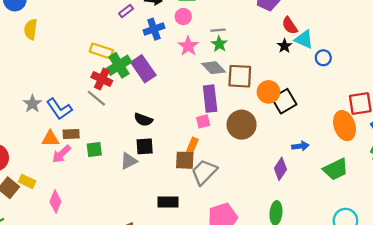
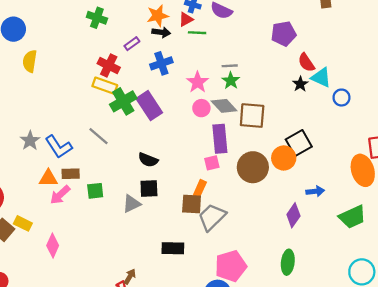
pink circle: (183, 17) -> (201, 108), moved
red cross: (102, 79) -> (109, 66), moved
orange circle: (268, 92) -> (284, 158), moved

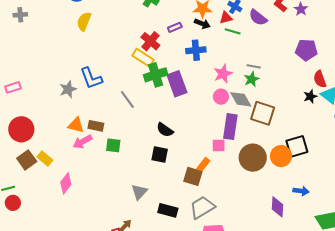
blue L-shape: (59, 147) -> (91, 78), moved
gray triangle: (132, 204) -> (139, 192), moved, turned -36
purple diamond: (293, 215) -> (278, 207), turned -45
gray trapezoid: (212, 217) -> (202, 207), moved

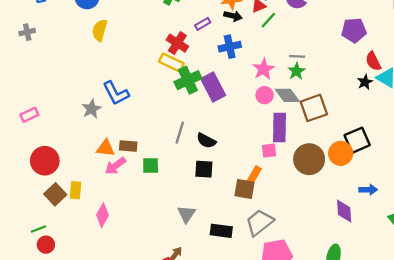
green line: (233, 31) -> (268, 20), turned -56
gray line: (127, 99) -> (180, 133), moved, turned 60
brown square: (263, 113) -> (314, 108), turned -30
yellow rectangle: (45, 158) -> (75, 190), turned 63

